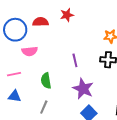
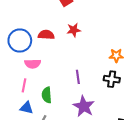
pink line: (14, 74) -> (24, 85), moved, turned -72
blue triangle: (14, 96) -> (27, 108), moved

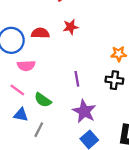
pink line: (24, 85) -> (17, 90), turned -64
green semicircle: (47, 95) -> (43, 100), turned -49

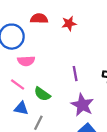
red semicircle: (40, 33) -> (39, 19), moved

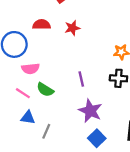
green semicircle: (42, 94) -> (45, 90), moved

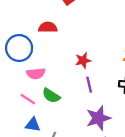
red star: (72, 28) -> (83, 60), moved
purple star: (90, 111) -> (98, 118), turned 30

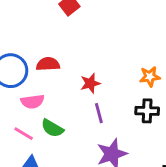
red semicircle: (48, 27) -> (48, 64), moved

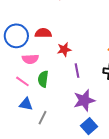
red star: (90, 83) -> (64, 49), moved
green semicircle: (52, 128) -> (43, 79), turned 63

